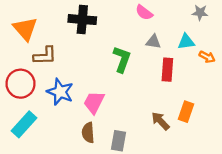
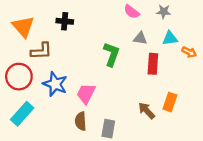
gray star: (200, 13) -> (164, 12), moved
black cross: (82, 20) -> (65, 21), moved, size x0.7

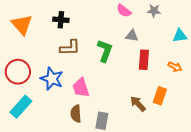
cyan triangle: (170, 38) -> (180, 36), moved
brown L-shape: (41, 51) -> (70, 48), moved
orange arrow: (189, 52) -> (175, 67), moved
pink trapezoid: (86, 94) -> (81, 88), turned -45

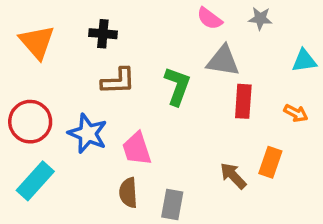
gray triangle: (132, 36) -> (223, 61), size x1.5

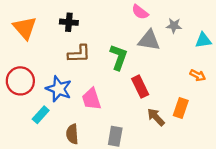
gray star: (260, 18) -> (174, 26), moved
red rectangle: (243, 101) -> (140, 87), moved, turned -30
cyan rectangle: (35, 181) -> (41, 115), moved, size x0.7
brown semicircle: (128, 193) -> (72, 134), moved

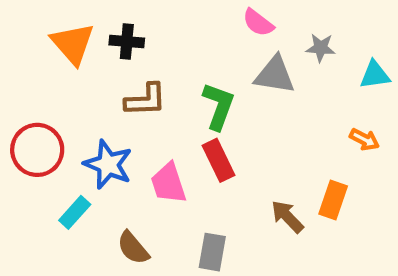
orange triangle: (25, 28) -> (73, 44), moved
red rectangle: (140, 87) -> (219, 160), moved
brown semicircle: (72, 134) -> (133, 248), turned -36

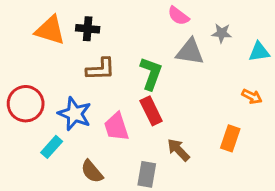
orange triangle: (73, 44) -> (50, 30), turned -32
brown arrow: (287, 217) -> (178, 150), moved

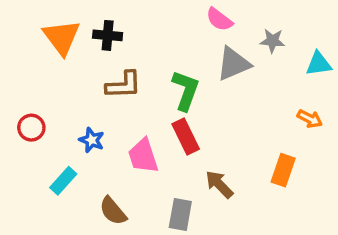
orange triangle: (50, 30) -> (61, 37), turned 36
gray triangle: (190, 52) -> (233, 64), turned -32
red circle: (26, 104) -> (31, 128), size x0.6
blue star: (75, 114) -> (92, 140), size x0.6

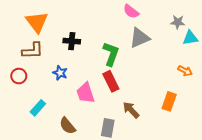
black cross: (108, 35) -> (72, 41), moved
gray star: (272, 41) -> (178, 22), moved
brown L-shape: (124, 85) -> (33, 51), moved
blue star: (92, 140) -> (60, 73), moved

